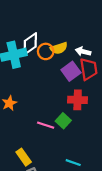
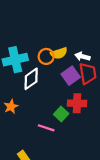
white diamond: (30, 44) -> (31, 79), moved
green square: (63, 121) -> (61, 114), moved

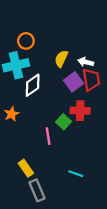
yellow semicircle: (59, 53) -> (61, 59), turned 133
orange circle: (46, 56) -> (26, 41), moved
pink line: (46, 128) -> (48, 136), turned 63

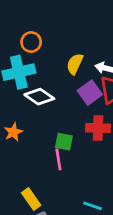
white diamond: (33, 85) -> (39, 97), turned 70
green square: (64, 122) -> (64, 142), moved, turned -32

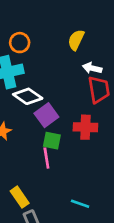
yellow semicircle: (75, 64) -> (76, 40), moved
purple square: (90, 93) -> (46, 115), moved

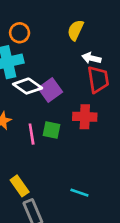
purple square: (46, 115) -> (50, 90), moved
pink line: (46, 158) -> (32, 134), moved

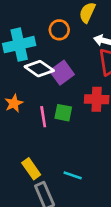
orange circle: (20, 33) -> (59, 30), moved
cyan line: (79, 193) -> (73, 175), moved

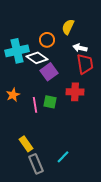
white diamond: (39, 69) -> (37, 58), moved
cyan line: (73, 175) -> (63, 157), moved, turned -64

